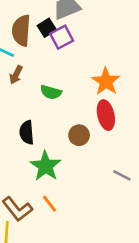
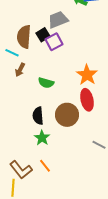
black semicircle: (27, 132) -> (38, 116), moved
brown circle: (79, 135) -> (67, 115), size x1.5
green star: (45, 166) -> (42, 138), size x0.7

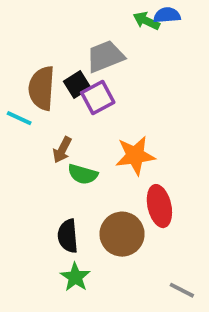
brown arrow: (20, 70) -> (62, 150), moved
orange star: (87, 75) -> (135, 156), moved, turned 30

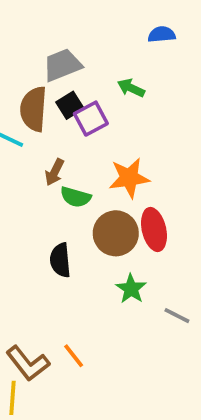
green arrow: (146, 21) -> (131, 88), moved
gray trapezoid: (105, 56) -> (62, 65), moved
brown circle: (122, 234) -> (116, 233), moved
green star: (75, 277) -> (131, 289), moved

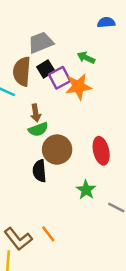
brown arrow: (55, 172) -> (36, 113), turned -36
orange star: (129, 178) -> (78, 87), moved
green semicircle: (76, 197) -> (38, 129), moved, turned -36
brown circle: (116, 233) -> (57, 150), moved

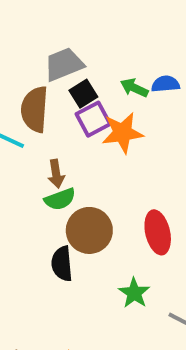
blue semicircle: (106, 22) -> (165, 84), moved
black square: (46, 69) -> (83, 94), moved

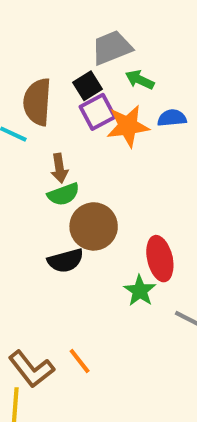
gray trapezoid: (64, 64) -> (112, 48), moved
blue semicircle: (165, 84) -> (172, 118), moved
red ellipse: (158, 232) -> (160, 259), moved
black semicircle: (62, 264) -> (65, 261), turned -100

